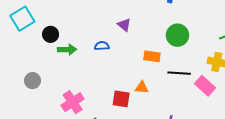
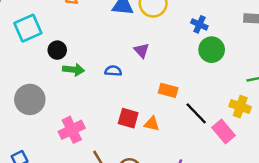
green circle: (177, 35) -> (212, 50), moved
black line: (179, 73) -> (196, 113), turned 35
gray circle: (32, 81) -> (30, 99), size x1.6
red square: (121, 99) -> (128, 118), moved

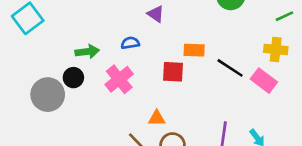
black circle: (57, 50) -> (73, 78), moved
red square: (128, 118) -> (173, 72), moved
orange triangle: (152, 124) -> (157, 118), moved
pink cross: (72, 130) -> (119, 79), moved

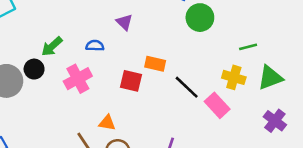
green arrow: (87, 52) -> (52, 46), turned 135

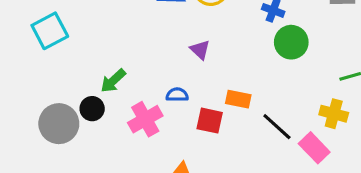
blue semicircle: (95, 46) -> (177, 95), moved

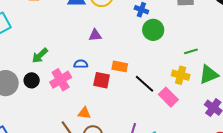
purple triangle: (200, 50) -> (95, 35), turned -48
black circle: (92, 109) -> (32, 80), moved

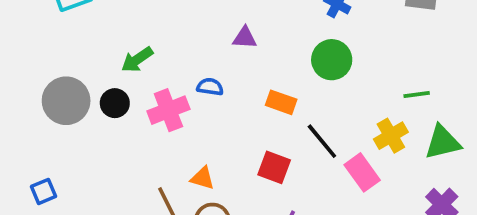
green circle: (153, 30) -> (332, 60), moved
yellow cross: (181, 75) -> (391, 136), turned 36
red square: (102, 80) -> (274, 167), moved

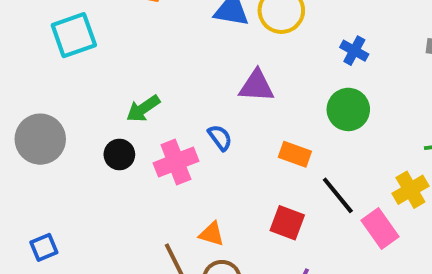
purple triangle: (245, 38) -> (257, 86), size x1.4
blue semicircle: (210, 87) -> (220, 138), turned 45
gray circle: (66, 101) -> (40, 139), moved

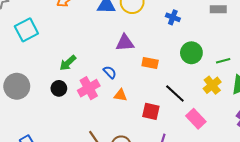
green circle: (348, 109) -> (191, 53), moved
orange rectangle: (295, 154) -> (150, 63), moved
pink rectangle: (380, 228) -> (196, 119), moved
orange triangle: (212, 234) -> (120, 95), moved

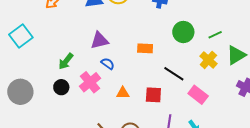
purple triangle: (125, 43) -> (99, 40), moved
orange triangle: (120, 95) -> (123, 93), moved

